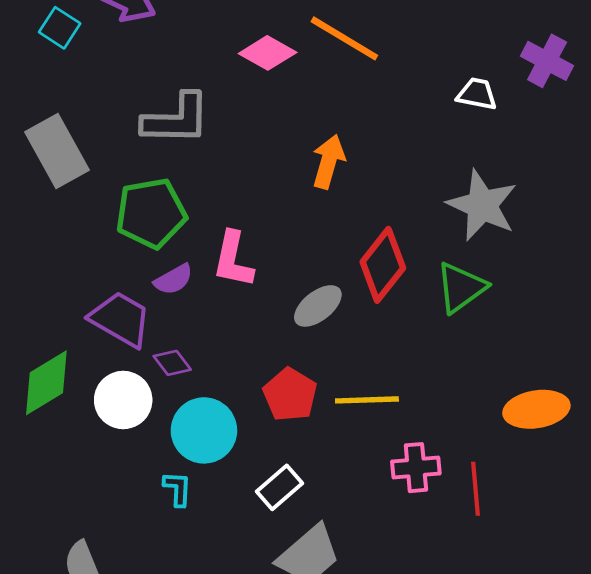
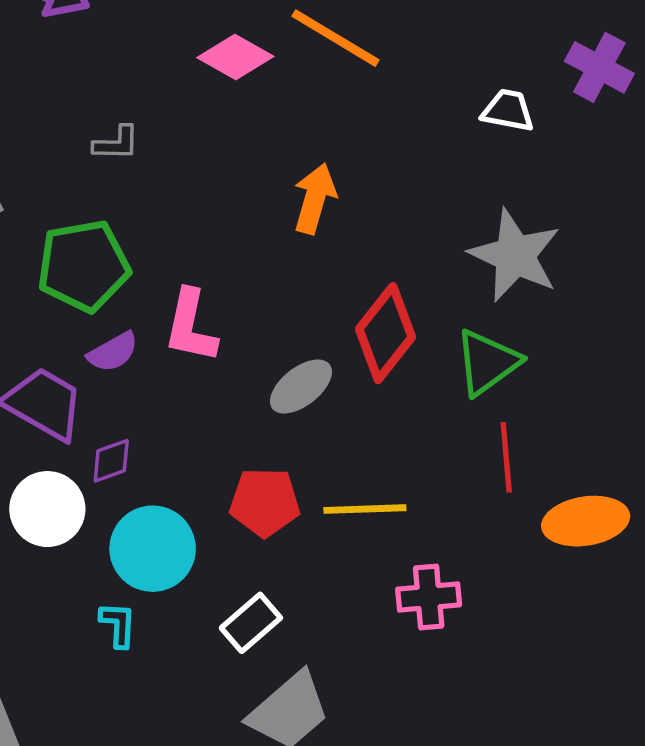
gray L-shape: (176, 119) -> (116, 143), size x0.5
purple diamond: (172, 363) -> (111, 461), turned -72
red pentagon: (290, 395) -> (265, 502), turned -30
red line: (475, 489) -> (506, 457), moved

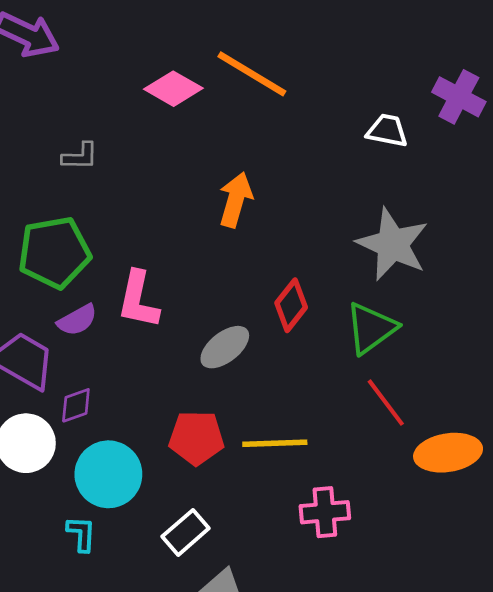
red diamond: (385, 333) -> (291, 305), size x0.7
red line: (506, 457) -> (386, 403), turned -32

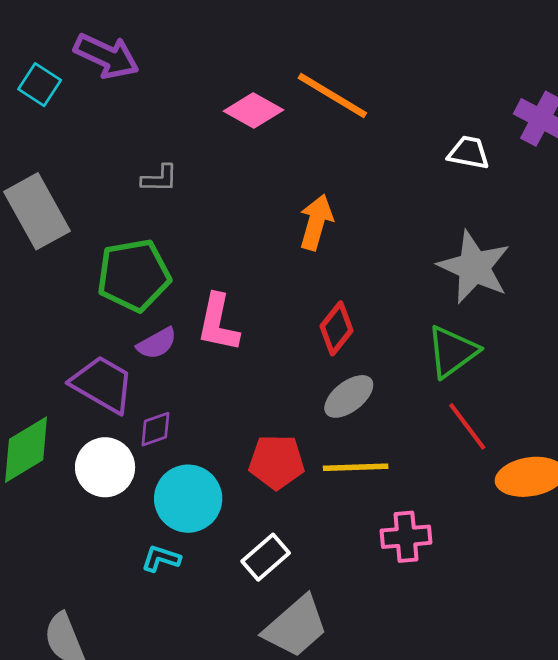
red diamond: (291, 305) -> (337, 328), moved
gray ellipse: (225, 347) -> (349, 396), moved
cyan L-shape: (81, 534) -> (161, 559), turned -75

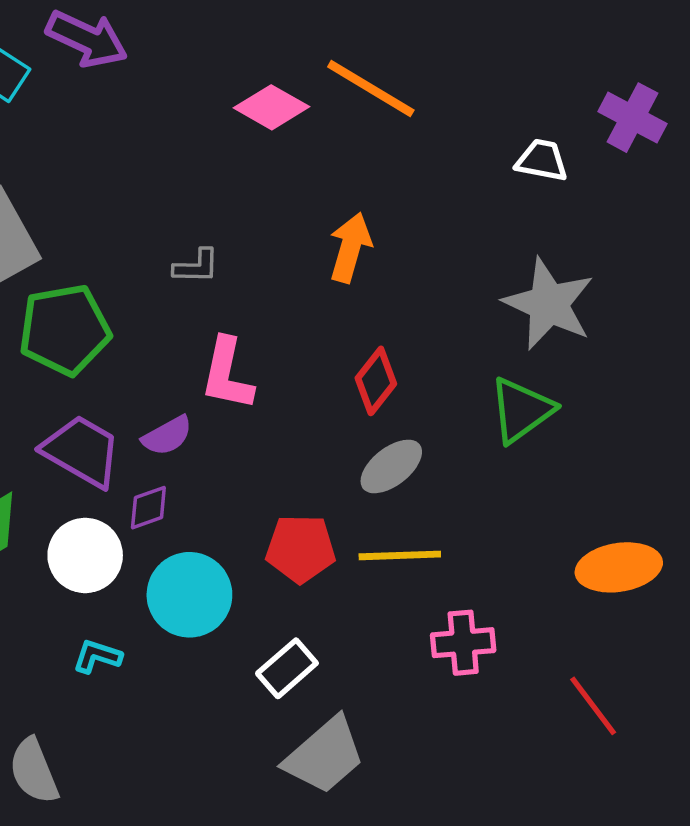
gray L-shape: (160, 179) -> (196, 266), moved
green pentagon: (134, 275) -> (65, 330), moved
purple semicircle: (157, 343) -> (167, 436), moved
red line: (467, 426) -> (593, 706), moved
cyan L-shape: (161, 559) -> (97, 656), moved

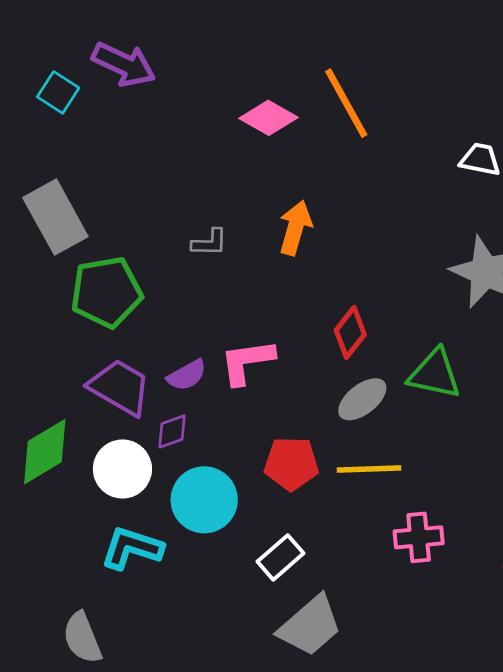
orange line: (371, 88) -> (346, 103), turned 30
orange arrow: (350, 248) -> (295, 228), moved
pink L-shape: (227, 374) -> (247, 362), moved, turned 70
green triangle: (521, 410) -> (435, 374), moved, turned 48
cyan L-shape: (97, 656) -> (132, 548), size x1.6

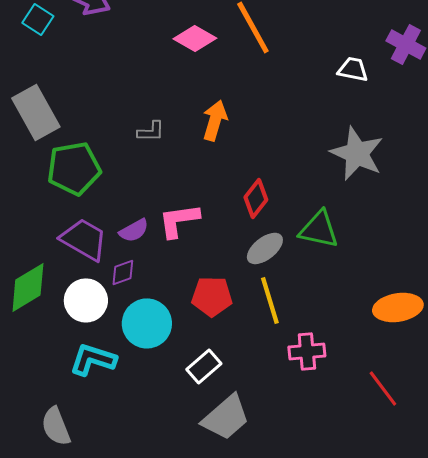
yellow line: (369, 469) -> (270, 300), turned 75

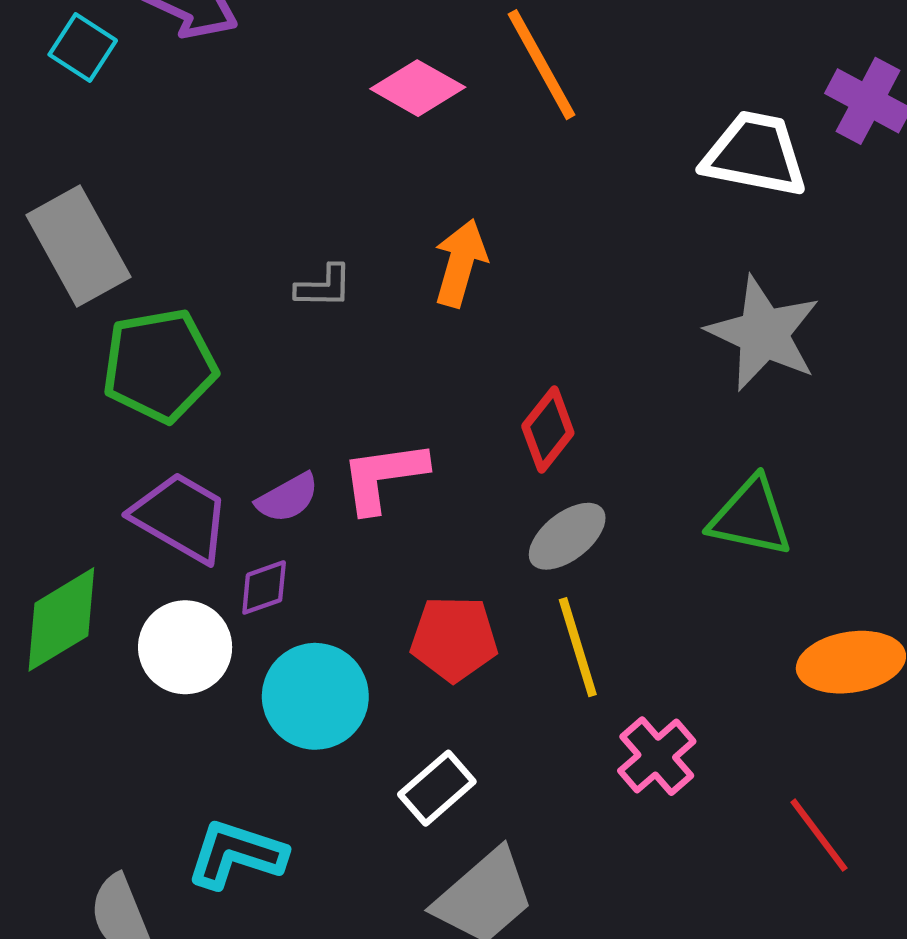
white trapezoid: (353, 69) -> (755, 154), size x1.6
green triangle: (319, 229) -> (751, 517), moved
pink cross: (307, 351) -> (657, 756), turned -36
cyan L-shape: (93, 359) -> (236, 854), moved

